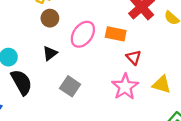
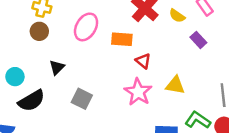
brown circle: (50, 18) -> (39, 31), moved
pink ellipse: (83, 34) -> (86, 27), moved
black semicircle: (21, 82) -> (32, 101), turned 96

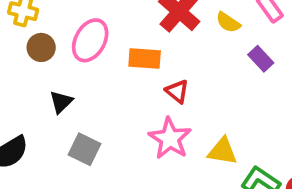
brown circle: (39, 31) -> (41, 47), moved
black triangle: (57, 67) -> (61, 102), moved
yellow triangle: (175, 85) -> (222, 151), moved

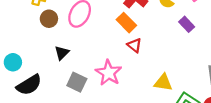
orange rectangle: (145, 59) -> (126, 23), moved, turned 42
pink star: (170, 138) -> (109, 73), moved

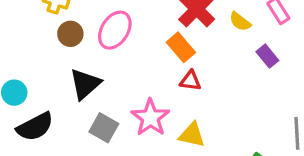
red triangle: (134, 45) -> (190, 81), turned -35
black triangle: (62, 53) -> (85, 84), size x1.5
yellow triangle: (163, 83) -> (192, 135), moved

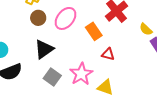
yellow semicircle: (240, 22) -> (146, 29), moved
orange rectangle: (181, 47) -> (94, 31), moved

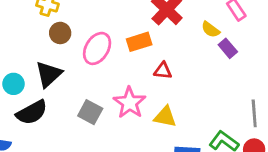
pink ellipse: (66, 18) -> (97, 48), moved
orange rectangle: (94, 31) -> (139, 42), turned -66
black triangle: (44, 49) -> (49, 74), moved

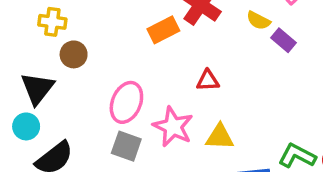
orange rectangle: (139, 42) -> (163, 30), moved
pink ellipse: (97, 48) -> (126, 102), moved
black triangle: (49, 74) -> (37, 88), moved

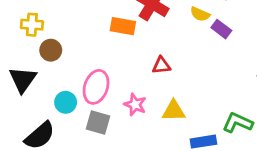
orange rectangle: (163, 30) -> (123, 26), turned 40
cyan circle: (26, 126) -> (66, 102), moved
pink star: (173, 127) -> (135, 105), size x0.7

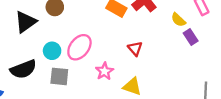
red triangle: (161, 65) -> (135, 49), turned 35
gray square: (98, 123) -> (59, 76), moved, turned -30

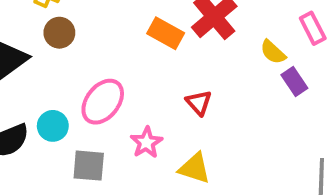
cyan circle: (52, 51) -> (53, 126), moved
gray square: (59, 76) -> (89, 166), moved

